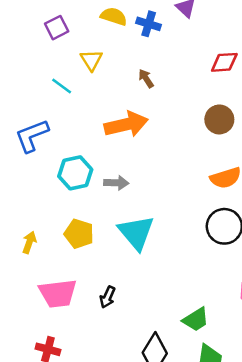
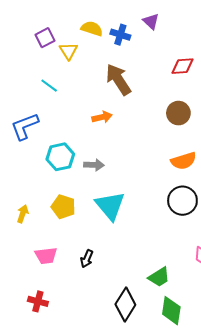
yellow triangle: (91, 60) -> (68, 51), moved
brown arrow: (146, 78) -> (118, 79), size x2.0
orange arrow: (126, 124) -> (102, 117), size x0.6
pink trapezoid: (58, 293) -> (46, 256), size x0.7

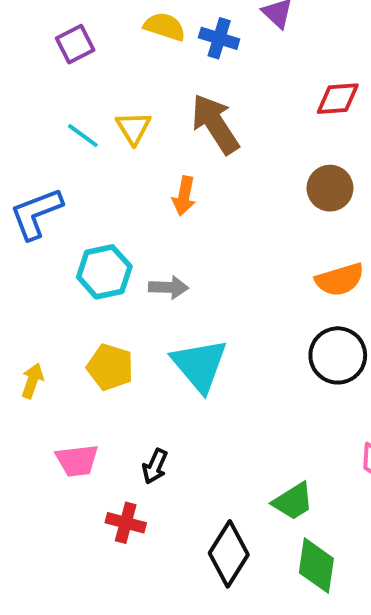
yellow triangle: (68, 51) -> (133, 128), moved
orange arrow: (102, 117) -> (184, 196), turned 114
red cross: (38, 301) -> (126, 523), moved

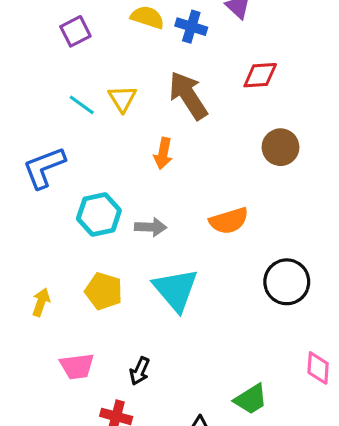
red diamond: (338, 99) -> (260, 75), moved
orange semicircle: (340, 280) -> (229, 221), moved

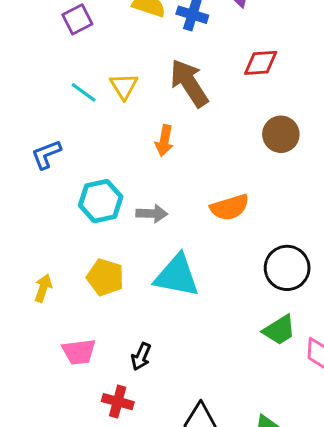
blue L-shape: (44, 168) -> (46, 154), size x0.7
cyan triangle: (176, 290) -> (177, 276), turned -39
green trapezoid: (251, 399) -> (279, 330), moved

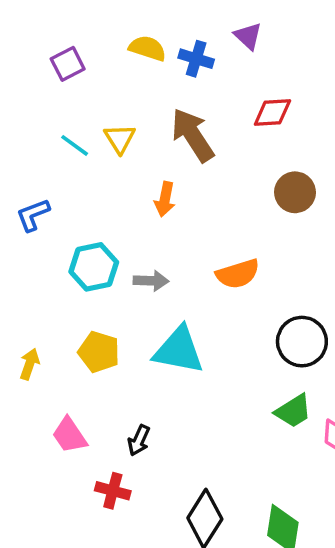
pink trapezoid: (79, 352) -> (69, 435), turned 63

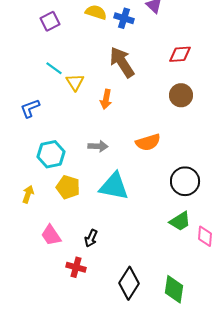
red diamond: (272, 112) -> (180, 54), moved
yellow triangle: (120, 138) -> (75, 82), moved
cyan hexagon: (94, 267) -> (51, 154), moved

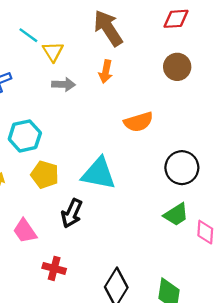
orange arrow: (106, 99) -> (106, 72), moved
gray arrow: (98, 146) -> (64, 84), moved
black arrow: (91, 238) -> (72, 213), moved, size x1.4

